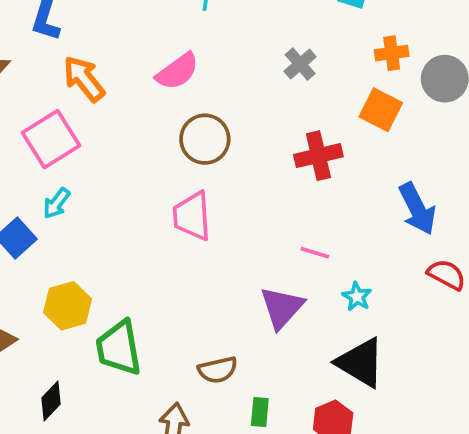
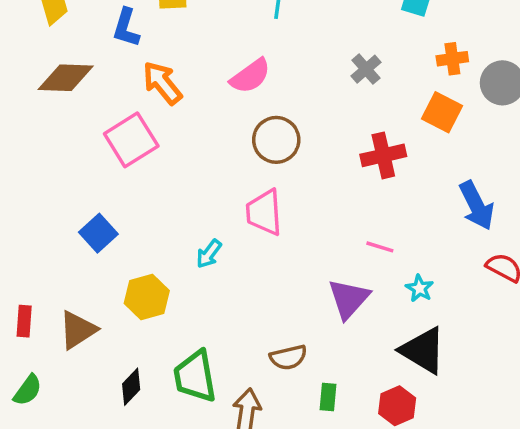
cyan arrow: (57, 203) -> (209, 254), moved
green trapezoid: (119, 348) -> (195, 376), moved

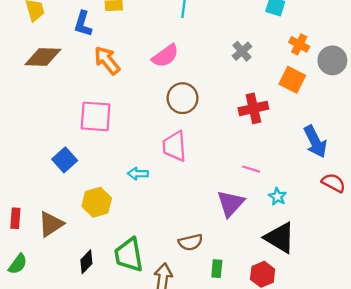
orange cross: (452, 59) -> (299, 44), turned 36
pink square: (131, 140) -> (96, 116), moved, turned 36
cyan arrow: (209, 254) -> (138, 174), turned 54

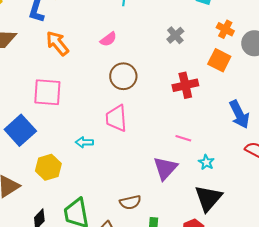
pink semicircle: (165, 56) -> (108, 39), size x0.7
blue square: (65, 160) -> (20, 130), size x1.4
black triangle: (280, 238) -> (208, 198), turned 40

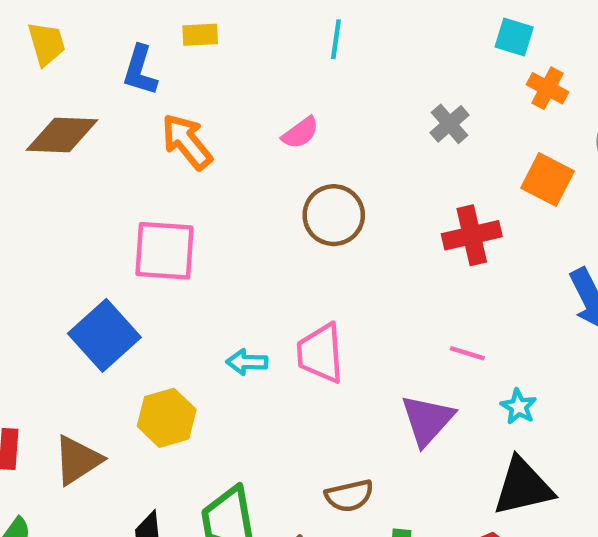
orange cross: (225, 29) -> (547, 88), moved
pink trapezoid: (116, 118) -> (320, 353), moved
black triangle: (208, 198) -> (523, 487), turned 36

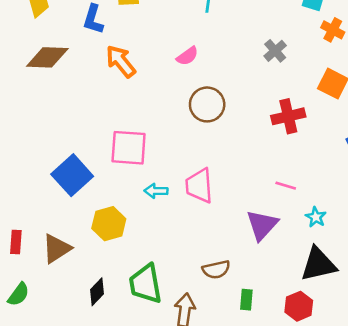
pink square: (164, 251) -> (129, 148), moved

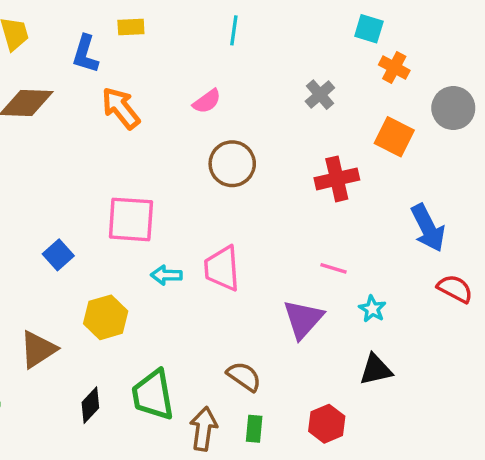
blue square: (72, 175) -> (58, 255), size x0.6
black triangle: (318, 264) -> (376, 370), size x0.7
brown semicircle: (216, 269) -> (244, 376), turned -132
green rectangle: (246, 300) -> (254, 429), moved
red hexagon: (299, 306) -> (327, 424), moved

